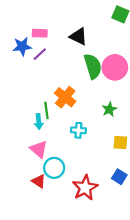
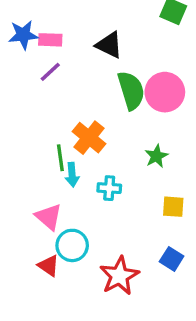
blue star: (22, 46) -> (23, 35), moved
cyan arrow: (39, 121) -> (72, 175), moved

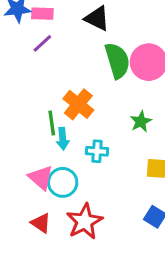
cyan circle: (72, 245) -> (63, 182), moved
red star: (119, 276) -> (85, 221), moved

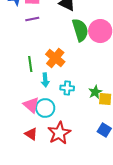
purple line: (42, 43) -> (32, 19), turned 32
green star: (141, 121) -> (95, 92), moved
green line: (52, 123) -> (30, 64), moved

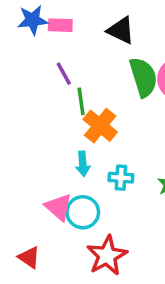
purple line: (32, 19) -> (64, 74), moved, turned 72
green line: (30, 64) -> (81, 101), moved
red triangle: (31, 134) -> (29, 257), moved

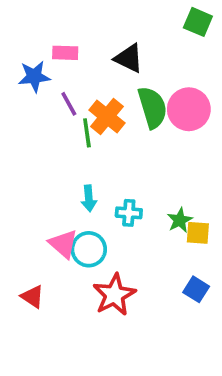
blue star: (33, 20) -> (34, 76), moved
orange cross: (100, 126) -> (107, 116), moved

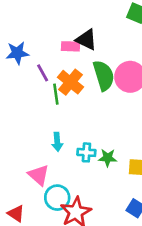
pink rectangle: (65, 53) -> (70, 46), moved
green star: (180, 220) -> (108, 158), moved, turned 30
cyan circle: (89, 249) -> (57, 198), moved

